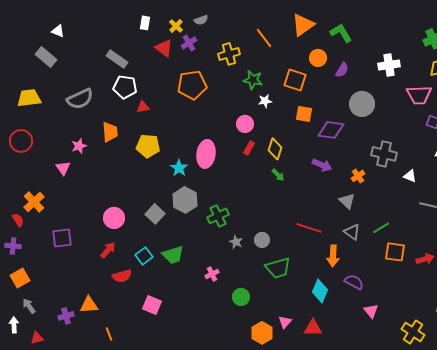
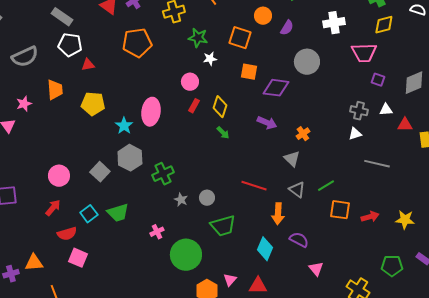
gray cross: (384, 154) -> (359, 111), moved, size x0.7
white triangle: (410, 176) -> (355, 134), turned -40
green circle: (241, 297) -> (186, 255), size x1.8
pink square: (152, 305) -> (78, 258), moved

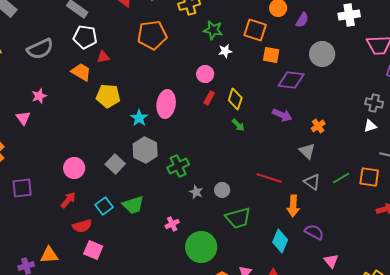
orange square: (249, 72) -> (271, 55), moved
orange trapezoid: (55, 90) -> (81, 72), moved, turned -55
orange square: (340, 210) -> (369, 177), moved

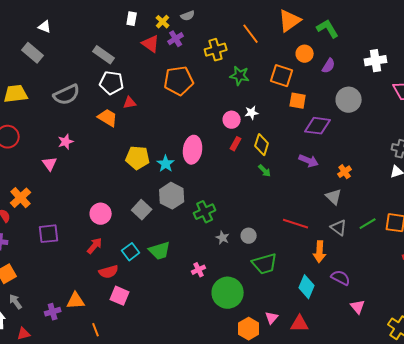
white star: (225, 51) -> (252, 113), moved
yellow pentagon: (108, 96) -> (138, 158), moved

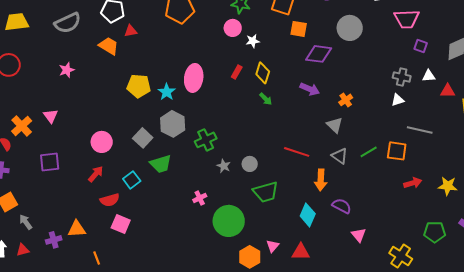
pink circle: (232, 120) -> (233, 28), moved
pink triangle: (50, 164) -> (51, 116), moved
green trapezoid: (160, 251) -> (161, 164), moved
gray arrow: (16, 302) -> (26, 222), moved
red triangle: (24, 334) -> (23, 250), moved

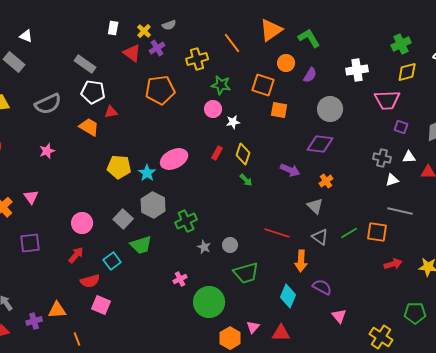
purple diamond: (319, 54) -> (320, 144), moved
pink ellipse: (194, 78) -> (174, 159), turned 56
white triangle: (398, 100) -> (392, 180), moved

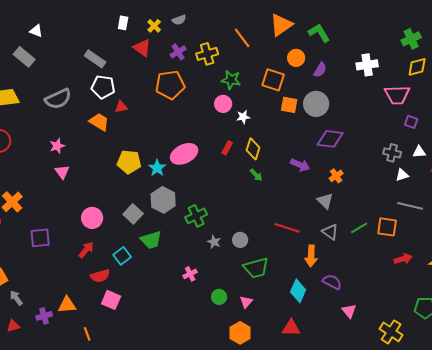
purple cross: (157, 48) -> (178, 52), moved
gray circle: (330, 109) -> (316, 104), moved
pink triangle: (31, 197) -> (62, 172), moved
green circle: (209, 302) -> (219, 297), size x0.5
pink triangle: (253, 327) -> (246, 302), moved

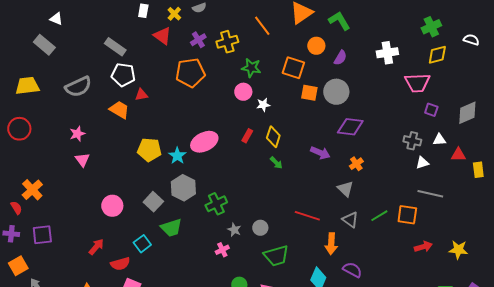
purple square: (40, 238) -> (42, 235), moved
red arrow: (86, 250) -> (96, 247), moved
pink cross: (190, 274) -> (222, 250), moved

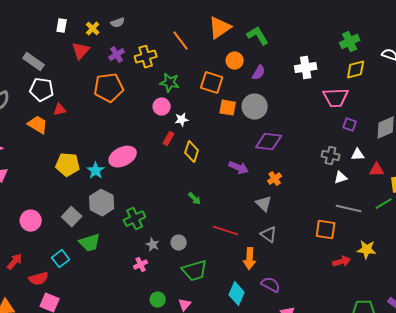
red triangle: (162, 36) -> (81, 51), turned 36
red rectangle: (247, 136) -> (169, 139), moved
green arrow: (276, 163) -> (195, 199), moved
green line: (379, 216) -> (384, 204), moved
yellow star: (458, 250) -> (367, 250), moved

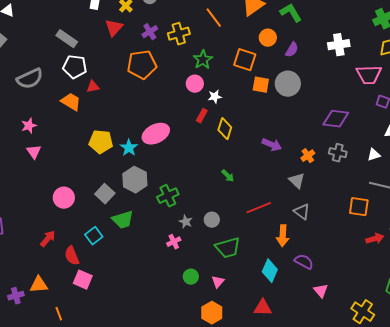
green star: (170, 83) -> (203, 60), turned 30
purple diamond: (269, 142) -> (336, 119), moved
gray cross: (331, 156) -> (338, 153), moved
red line: (226, 231) -> (259, 208), turned -40
red semicircle: (39, 279) -> (72, 256), turned 84

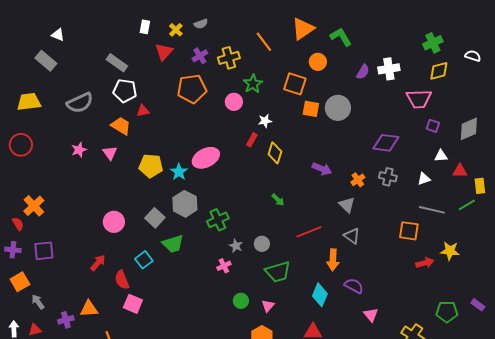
purple semicircle: (292, 50) -> (363, 72), moved
pink circle: (195, 84) -> (234, 102), moved
pink triangle: (34, 152) -> (110, 153), moved

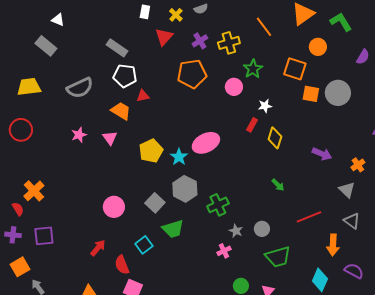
yellow pentagon: (151, 166) -> (151, 151), turned -30

